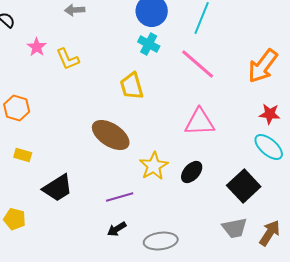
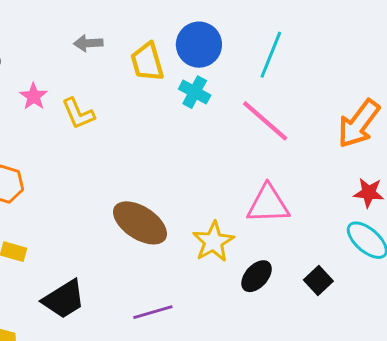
yellow trapezoid: (132, 86) -> (147, 62), moved
yellow star: (154, 166) -> (213, 242), moved
black square: (244, 186) -> (318, 280), moved, size x0.6

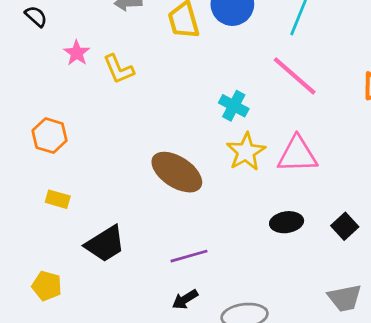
cyan cross: (195, 92) -> (234, 106), moved
yellow star: (213, 242) -> (246, 152), moved
black ellipse: (257, 276) -> (287, 222), turned 40

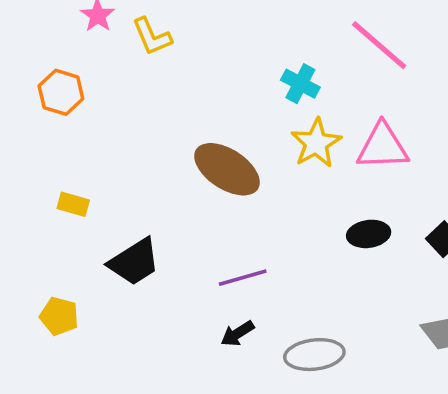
orange hexagon: (50, 136) -> (61, 92), moved

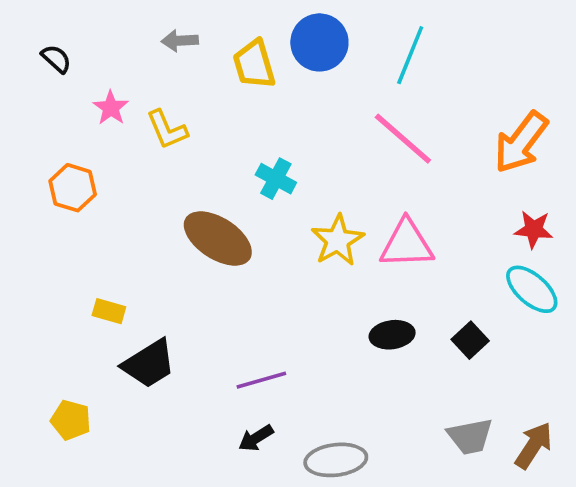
cyan cross: (300, 84) -> (276, 179), moved
brown ellipse: (227, 169) -> (218, 238), moved
yellow rectangle: (73, 204) -> (109, 311), moved

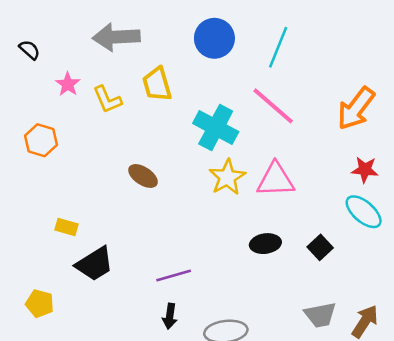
gray arrow: (180, 41) -> (116, 37), size x1.8
yellow trapezoid: (254, 64) -> (157, 84), moved
cyan cross: (276, 179) -> (216, 128), moved, size x1.6
brown ellipse: (218, 238) -> (143, 176), size x0.6
black arrow: (256, 438) -> (170, 316), turned -50

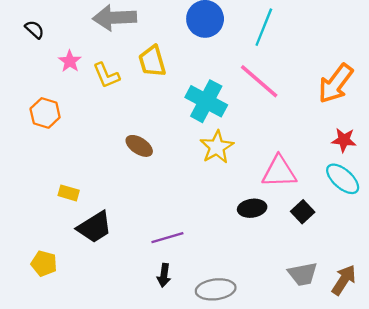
pink triangle: (276, 180) -> (279, 172), moved

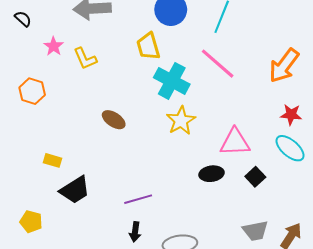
yellow trapezoid: (152, 61) -> (148, 46), moved

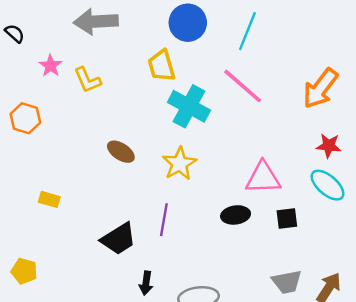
yellow star: (181, 121) -> (179, 164), moved
black square: (255, 177) -> (287, 219), turned 36
black trapezoid: (75, 190) -> (119, 239), moved
purple line: (138, 199) -> (164, 220), moved, turned -64

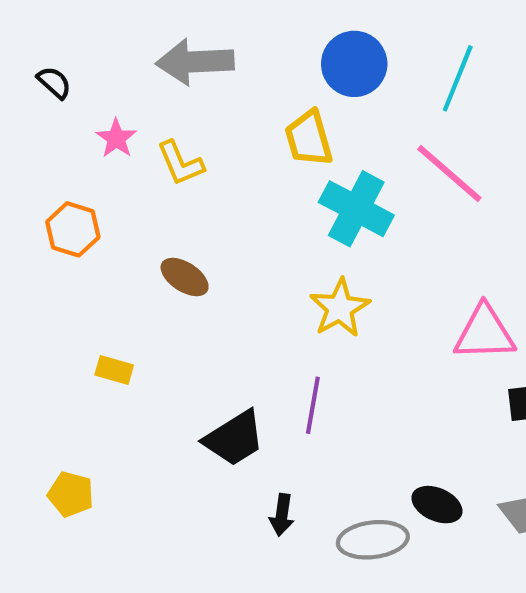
brown ellipse: (121, 152) -> (185, 277), moved
black ellipse: (236, 215) -> (437, 505), moved, turned 32

